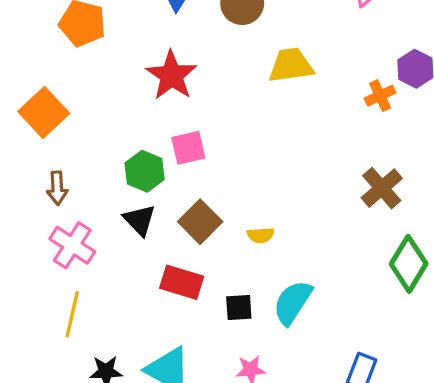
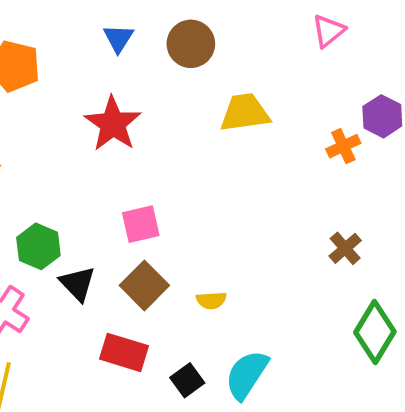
pink square: (188, 148) -> (141, 224), moved
green hexagon: (145, 171) -> (38, 246), moved
brown cross: (382, 188) -> (345, 248), size x0.7
black square: (239, 307) -> (187, 380), turned -32

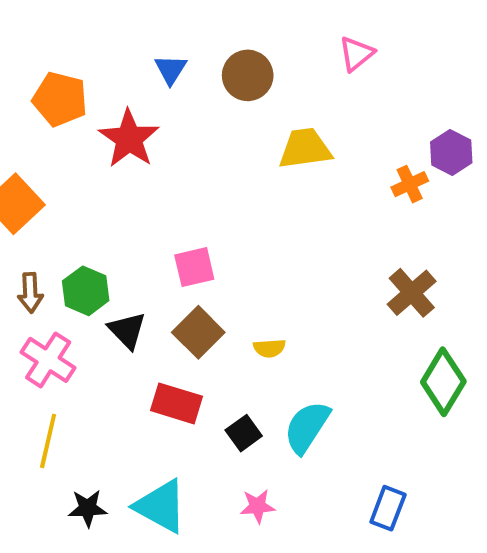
pink triangle: (328, 31) -> (356, 54), moved
red star: (113, 124) -> (129, 139), moved
brown cross: (345, 248) -> (412, 293), size x1.4

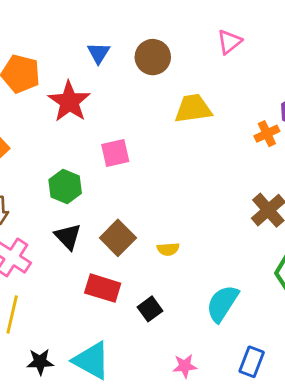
pink square: (194, 267) -> (115, 153), moved
green hexagon: (86, 291) -> (65, 186), moved
cyan semicircle: (307, 427) -> (222, 303), moved
pink star: (258, 506) -> (185, 366), moved

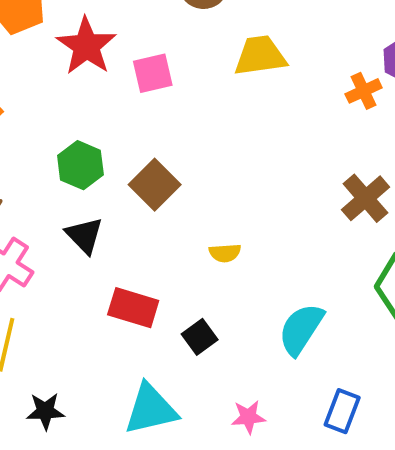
pink square: (115, 153) -> (153, 73), moved
brown square: (118, 238) -> (155, 185), moved
cyan triangle: (92, 360) -> (151, 409), moved, turned -42

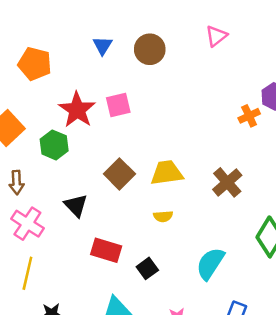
red star: (86, 46) -> (77, 110), moved
yellow trapezoid: (260, 56) -> (167, 173), moved
green hexagon: (80, 165) -> (54, 145), moved
brown cross: (366, 198) -> (227, 182), moved

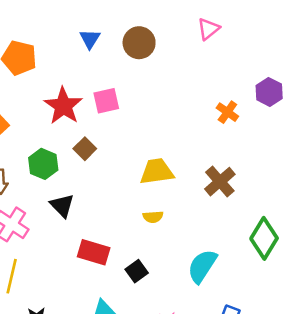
orange cross: (249, 116) -> (227, 112), moved, turned -30
green hexagon: (54, 145) -> (43, 164), moved
brown square: (119, 174) -> (85, 149), moved, size x0.7

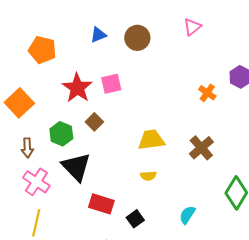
blue triangle: (90, 39) -> (98, 35), turned 36
black triangle: (62, 206) -> (76, 167), size x1.5
cyan semicircle: (202, 266) -> (187, 215), size x0.7

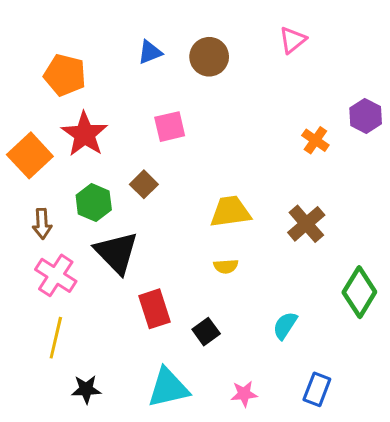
red star: (77, 88) -> (85, 134), moved
red rectangle: (101, 204) -> (154, 309), turned 55

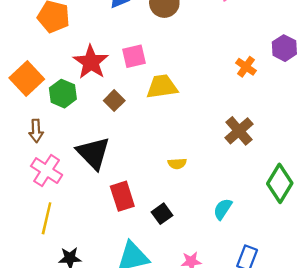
red star: (85, 134) -> (91, 62), moved
green hexagon: (94, 203) -> (63, 94), moved
yellow trapezoid: (230, 212) -> (162, 87), moved

